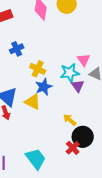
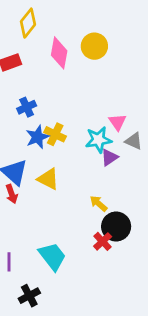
purple triangle: (78, 86) -> (109, 157), turned 32
blue star: (44, 87) -> (37, 137), moved

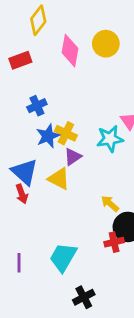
purple triangle: (109, 157) -> (73, 157), moved
red cross: (103, 241) -> (114, 242), turned 30
cyan trapezoid: (52, 256) -> (63, 257), turned -112
black cross: (29, 296) -> (84, 297), moved

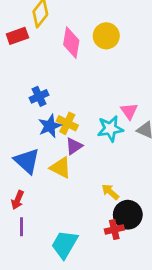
red rectangle: (20, 60) -> (17, 36), moved
red arrow: (22, 194) -> (17, 200), moved, turned 42
purple line: (19, 263) -> (22, 227), moved

